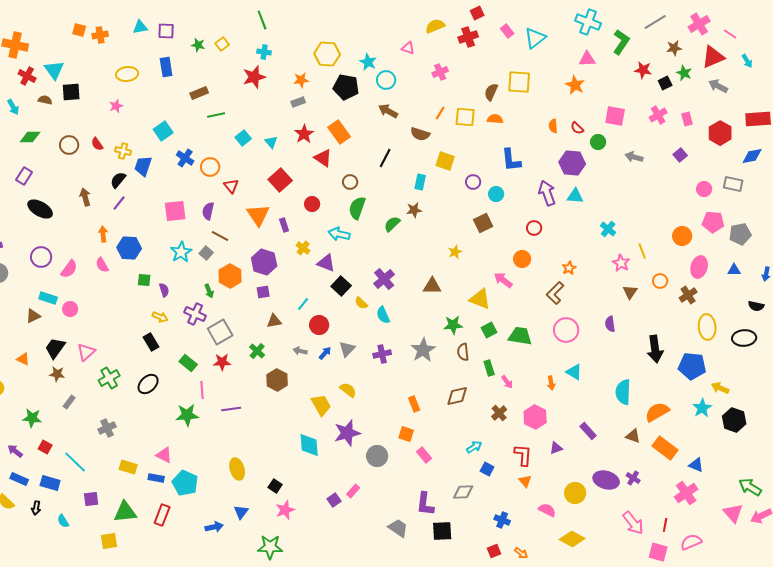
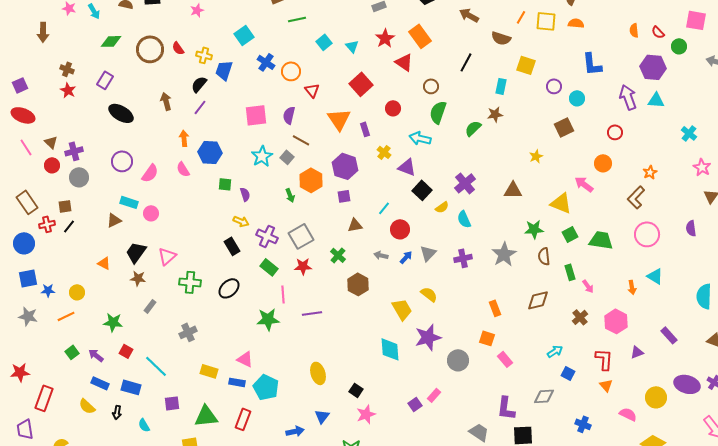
brown circle: (69, 145) -> (150, 49), size x1.4
yellow semicircle: (361, 303) -> (442, 207), turned -80
purple cross: (195, 314) -> (267, 236), moved
green cross: (109, 378) -> (190, 282), turned 35

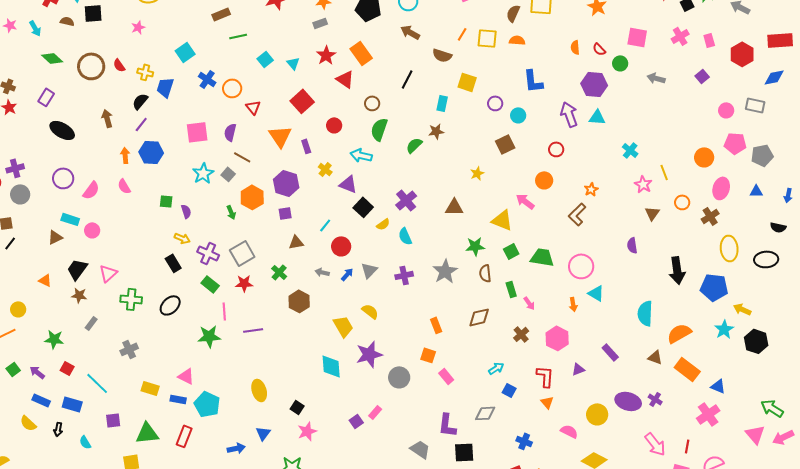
green diamond: (111, 41) -> (52, 58), turned 45
blue hexagon: (210, 152) -> (151, 152), moved
pink circle: (647, 234) -> (581, 266), moved

